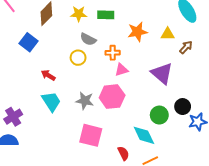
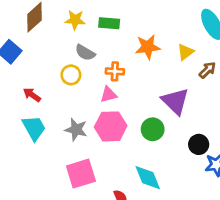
yellow triangle: (168, 34) -> (185, 52), turned -40
pink triangle: (121, 70) -> (109, 95), moved
green circle: (159, 115) -> (153, 129), moved
pink square: (91, 135) -> (81, 174), turned -35

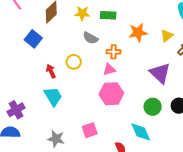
yellow circle: (71, 75) -> (74, 62), moved
red arrow: (32, 95) -> (51, 71), turned 32
green circle: (153, 129) -> (153, 107), moved
gray star: (76, 130) -> (56, 139), moved
pink square: (81, 174) -> (90, 130), size x0.7

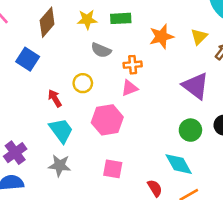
pink hexagon: (111, 94) -> (107, 120), moved
pink square: (90, 130) -> (113, 169), turned 35
gray star: (56, 139) -> (60, 165), moved

